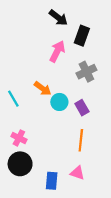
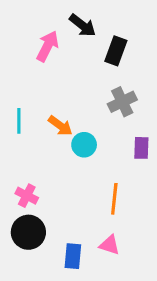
pink arrow: (57, 51) -> (47, 46), moved
cyan line: (13, 99) -> (19, 121), moved, turned 30
purple rectangle: (82, 108) -> (141, 148), moved, turned 32

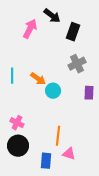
orange line: (114, 199) -> (58, 136), moved

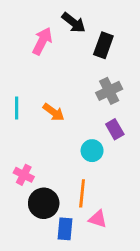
cyan circle: (53, 91) -> (92, 151), moved
purple rectangle: (89, 93) -> (115, 129), moved, turned -32
black circle: (18, 146) -> (44, 203), moved

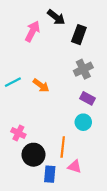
cyan line: (17, 108) -> (13, 82), turned 63
purple rectangle: (115, 129) -> (88, 98), turned -32
cyan circle: (92, 151) -> (83, 122), moved

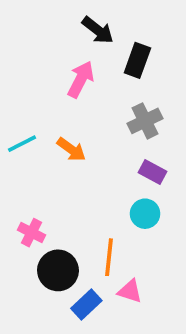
pink arrow: (32, 31) -> (81, 79), moved
blue rectangle: (50, 174) -> (86, 304), turned 42

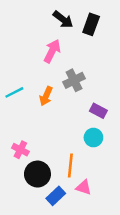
black rectangle: (137, 60) -> (91, 24), moved
gray cross: (145, 121) -> (74, 80), moved
orange arrow: (71, 149) -> (46, 96), turned 78

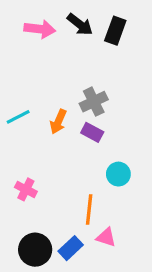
pink arrow: (52, 51) -> (40, 29), moved, turned 70
purple rectangle: (98, 111) -> (92, 132), moved
black circle: (37, 174) -> (35, 250), moved

